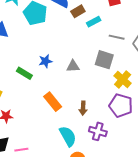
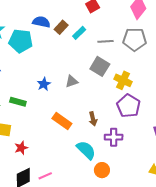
gray square: (104, 60) -> (100, 66), turned 30
green rectangle: (24, 73) -> (18, 102), moved
purple pentagon: (121, 106) -> (128, 106), turned 30

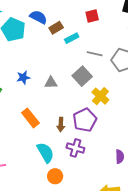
purple pentagon: (128, 106) -> (85, 120), moved

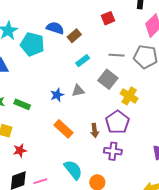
cyan rectangle: (72, 38) -> (83, 61), moved
blue star: (23, 77) -> (57, 95), moved
cyan semicircle: (45, 153) -> (73, 170), moved

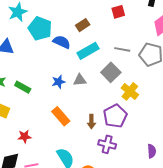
blue semicircle: (55, 28) -> (62, 42), moved
cyan rectangle: (83, 61) -> (88, 51), size x1.5
red star: (20, 150) -> (24, 137), moved

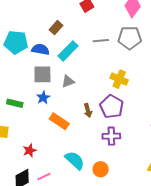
gray square: (111, 72) -> (42, 74), moved, turned -30
blue star: (58, 82) -> (43, 98), moved
brown arrow: (91, 122) -> (88, 111), moved

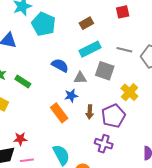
blue semicircle: (40, 49) -> (60, 65), moved
gray square: (42, 74) -> (105, 71), moved
blue star: (43, 98) -> (71, 96), moved
red star: (30, 150) -> (20, 139), moved

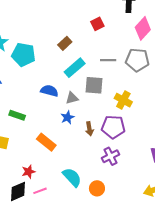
orange rectangle: (59, 113) -> (46, 142), moved
purple pentagon: (113, 116) -> (113, 127), turned -30
purple cross: (104, 144) -> (111, 156), turned -30

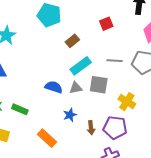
cyan pentagon: (24, 55) -> (49, 15), moved
gray triangle: (72, 98) -> (76, 88), moved

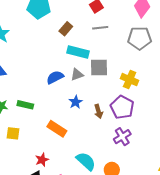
gray line: (115, 61) -> (100, 28), moved
cyan rectangle: (81, 66) -> (78, 52), turned 60
blue semicircle: (54, 87) -> (55, 77), turned -36
purple pentagon: (115, 128) -> (122, 107), turned 30

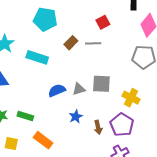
gray line: (100, 28) -> (93, 43), moved
cyan rectangle: (78, 52) -> (37, 57), moved
orange rectangle: (57, 129) -> (43, 140), moved

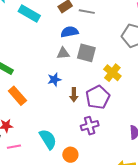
blue semicircle: (57, 90) -> (69, 32), moved

